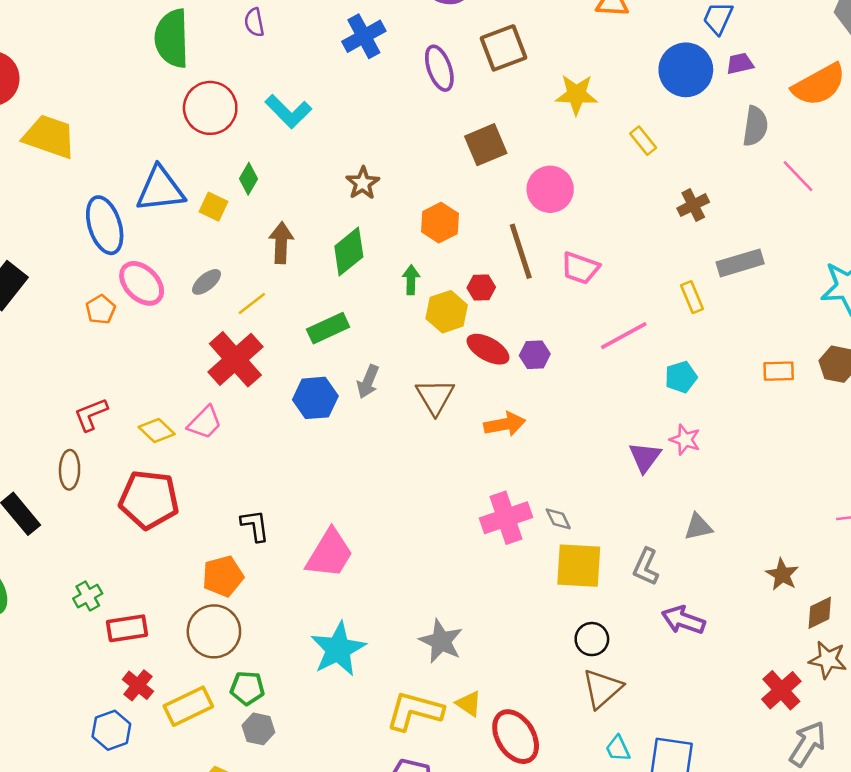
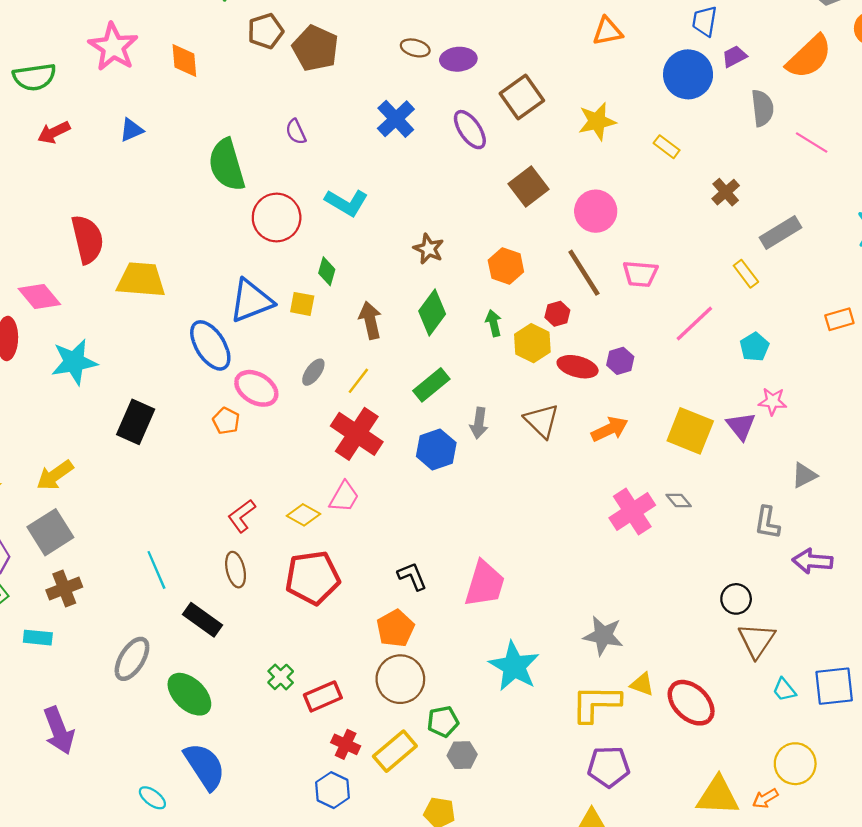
yellow square: (579, 566) -> (690, 431), moved, turned 33

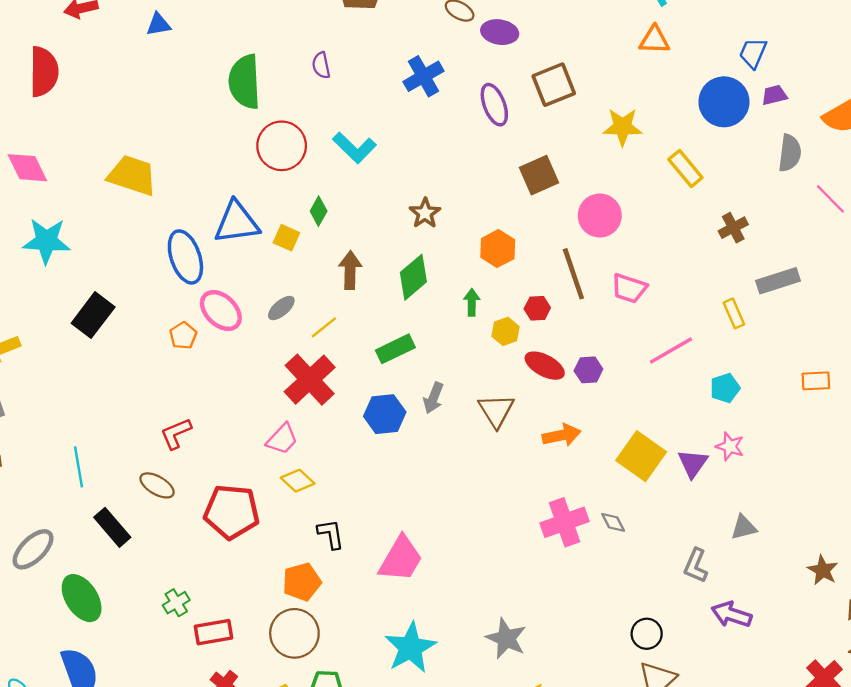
yellow rectangle: (667, 147) -> (685, 169), size x1.4
red semicircle: (87, 239) -> (44, 72), moved
yellow hexagon: (532, 343) -> (505, 331), size x0.7
yellow diamond: (303, 515) -> (298, 481), moved
brown ellipse: (236, 570) -> (157, 485), turned -60

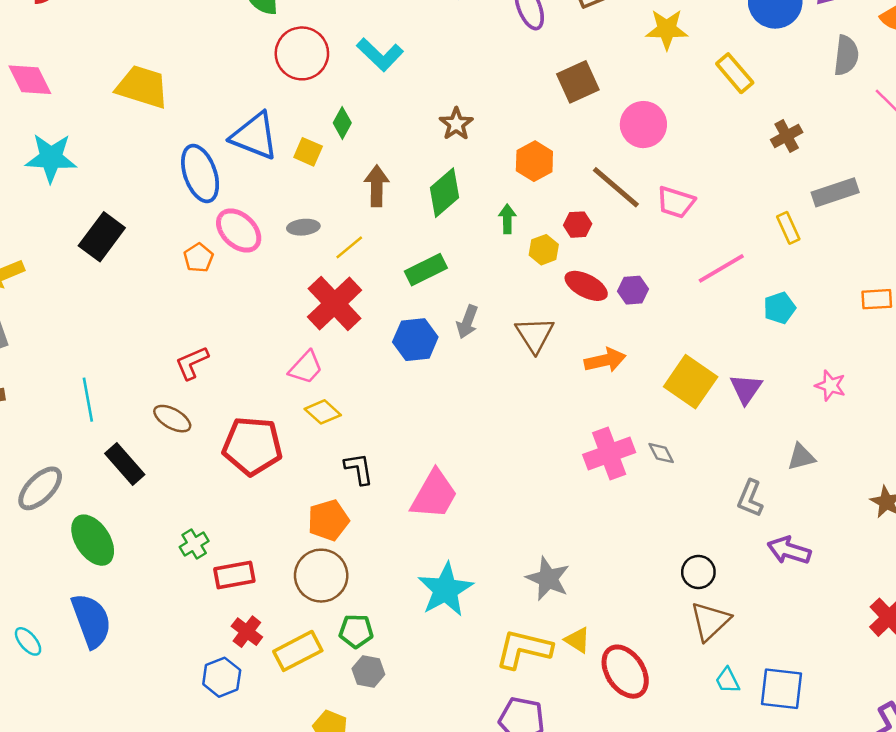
blue triangle: (237, 222) -> (255, 136), turned 30
brown line: (573, 274) -> (616, 187), turned -30
gray ellipse: (281, 308) -> (303, 227), turned 36
pink star: (730, 446) -> (830, 386), moved

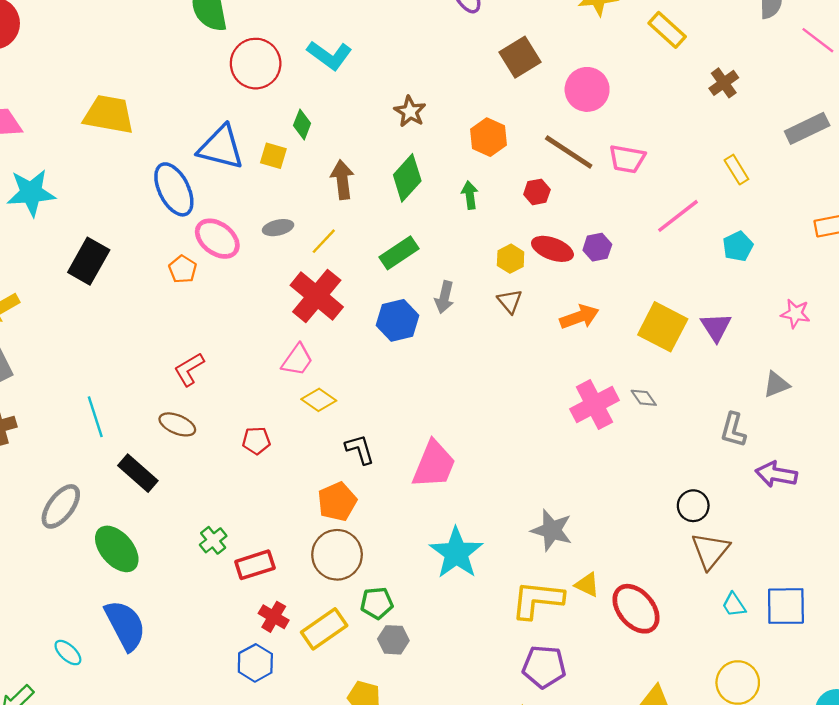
gray rectangle: (835, 192) -> (807, 128), moved
yellow hexagon: (544, 250) -> (511, 259), moved
brown triangle: (535, 335) -> (510, 301), size x0.7
red pentagon: (252, 446) -> (256, 441), size x0.5

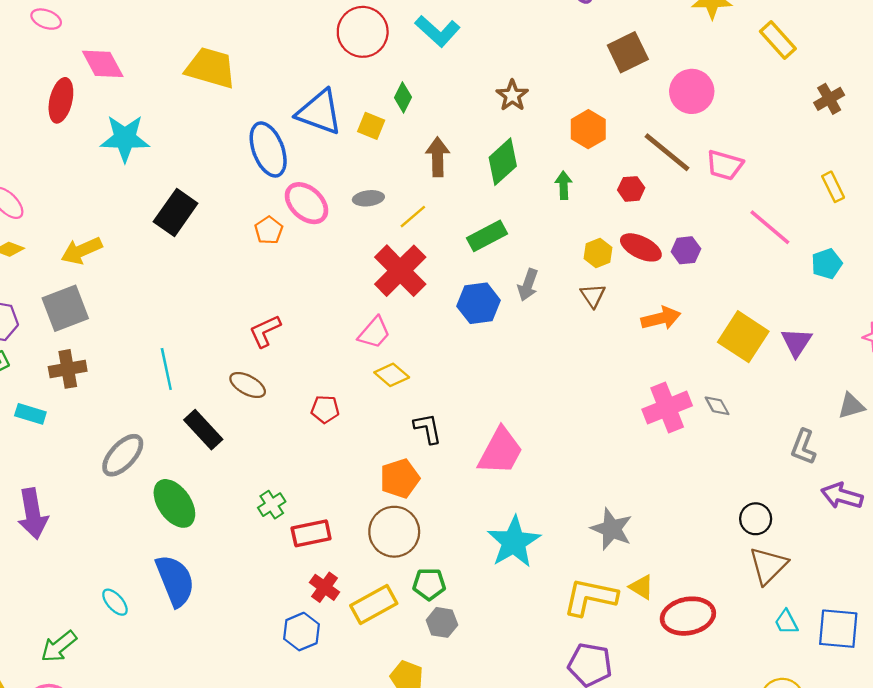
pink line: (678, 216) -> (770, 227), turned 72
red ellipse: (636, 609) -> (688, 616), turned -66

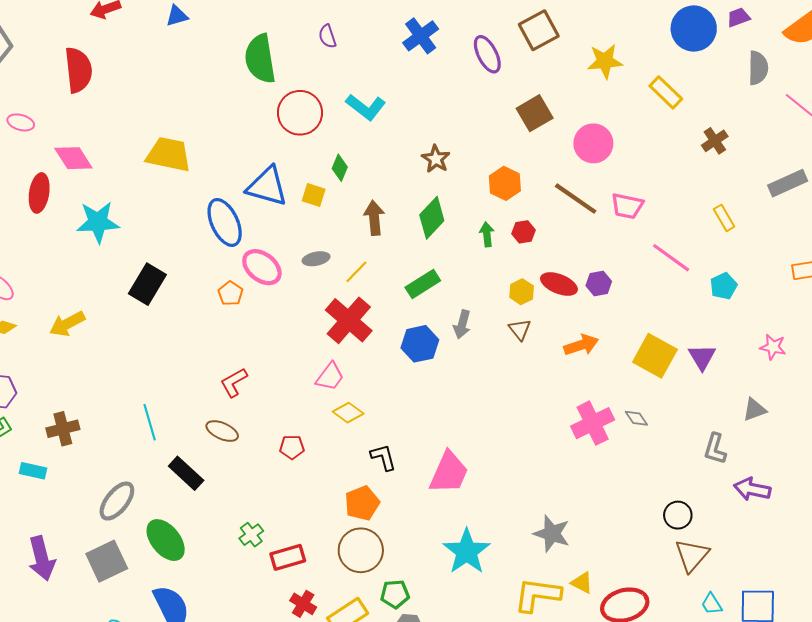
red hexagon: (631, 189) -> (523, 232), moved
gray square: (65, 308) -> (107, 561), moved

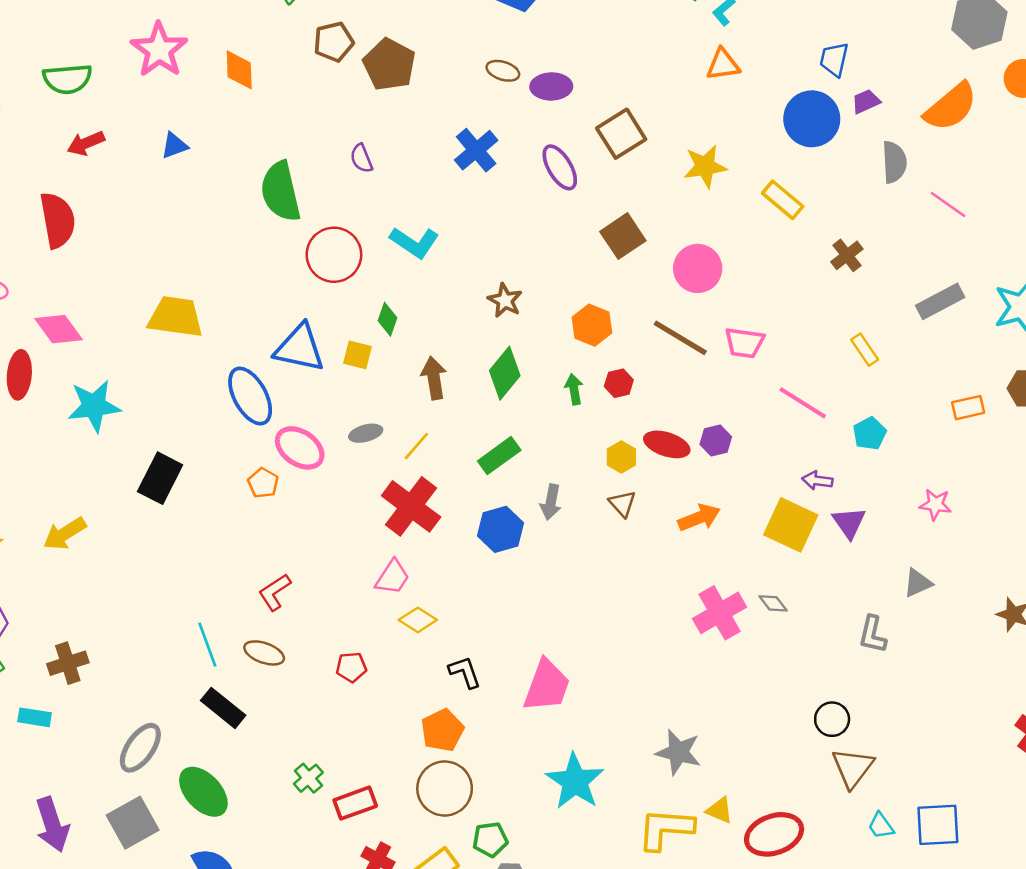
cyan line: (150, 422) -> (207, 645), moved
purple arrow: (752, 489) -> (817, 481), moved, size x0.7

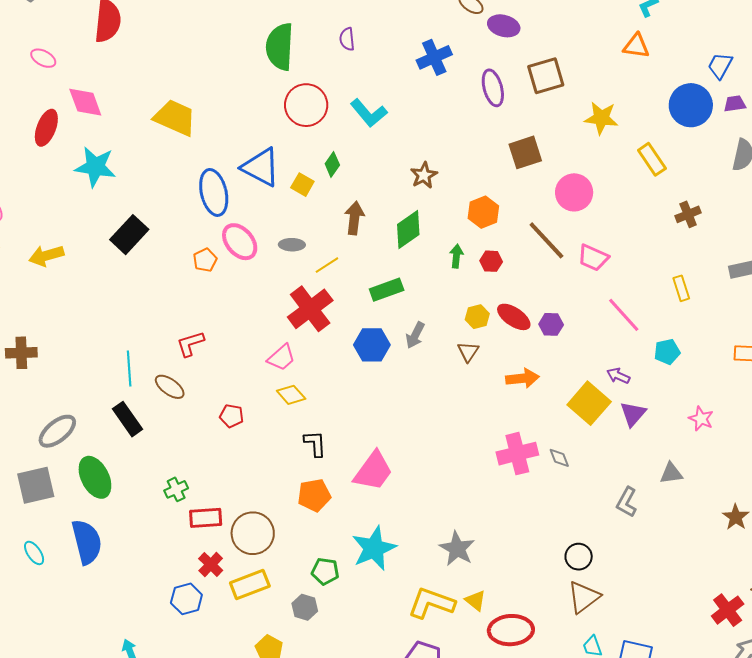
orange pentagon: (442, 730) -> (314, 495), moved
brown circle: (445, 788) -> (253, 533), moved
green pentagon: (490, 840) -> (325, 571), moved

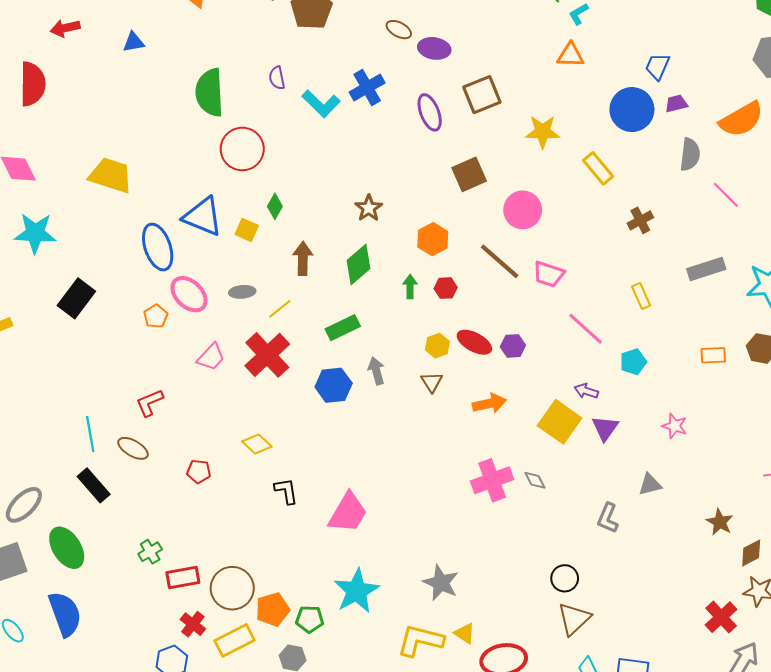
cyan L-shape: (369, 113) -> (321, 104), moved
gray arrow: (415, 335) -> (376, 371), turned 144
pink trapezoid: (281, 358) -> (211, 357), moved
orange pentagon: (314, 495) -> (273, 609), moved

